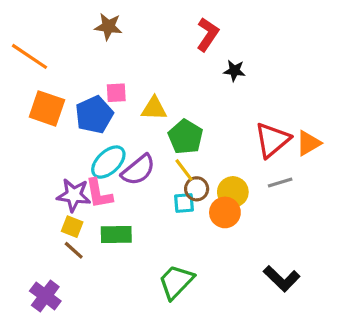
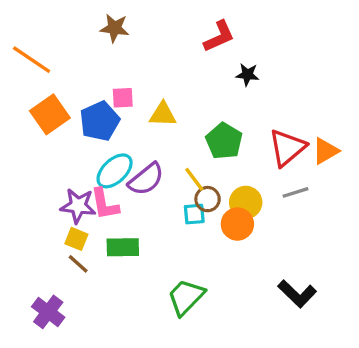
red L-shape: (208, 34) -> (219, 36), turned 32
orange square: (47, 108) -> (50, 114), turned 36
green pentagon: (186, 137) -> (224, 141), moved

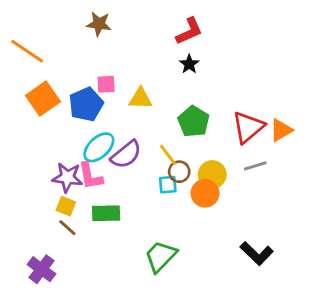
black star: (247, 75) -> (189, 64), moved, turned 30

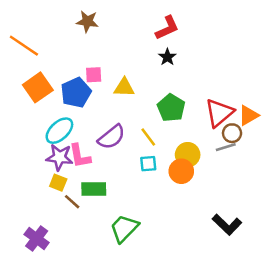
cyan ellipse: (99, 147) -> (59, 131), moved
brown circle: (179, 172) -> (232, 133), moved
brown line: (67, 228) -> (72, 202), moved
green trapezoid: (161, 256) -> (124, 228), moved

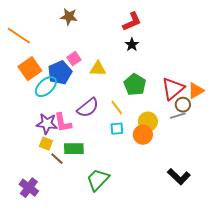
pink square: (94, 75) -> (74, 59), turned -32
cyan ellipse: (59, 131) -> (46, 87), moved

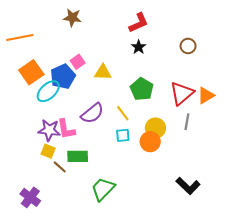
orange line: (19, 36) -> (20, 38), turned -45
brown circle: (183, 105) -> (188, 46), moved
gray line: (178, 116) -> (187, 122), turned -63

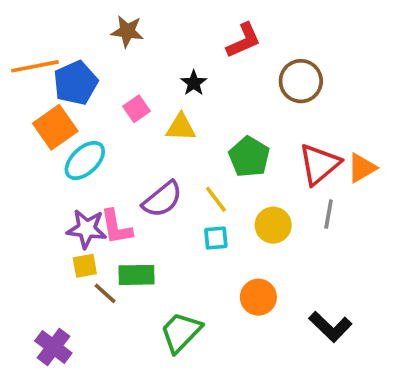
brown circle: (188, 46) -> (301, 81), moved, size x1.5
black star: (139, 47) -> (194, 83), moved
blue pentagon: (63, 76) -> (76, 83), moved
orange circle: (150, 142) -> (258, 297), moved
yellow square: (48, 151) -> (85, 266), turned -32

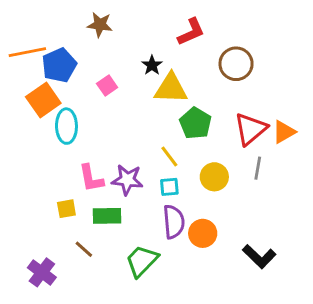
yellow triangle: (181, 127) -> (171, 88), moved, size x1.4
cyan ellipse: (85, 160) -> (66, 126), turned -48
purple semicircle: (162, 199) -> (174, 222), moved, turned -56
purple star: (87, 229) -> (127, 180), moved
brown line: (105, 293) -> (84, 249), moved

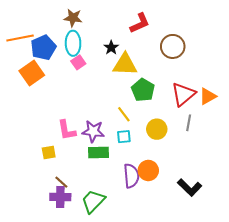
cyan ellipse: (66, 126) -> (73, 43), moved
green rectangle: (107, 216) -> (98, 152), moved
purple semicircle: (174, 222) -> (131, 176), moved
green trapezoid: (142, 261) -> (93, 201), moved
purple cross: (42, 272) -> (60, 197), moved, turned -36

